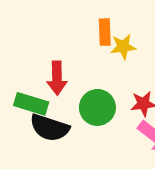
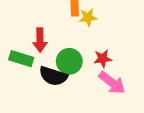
black semicircle: (50, 128) -> (53, 76), moved

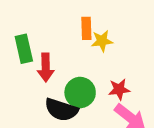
green rectangle: (21, 59) -> (24, 49), moved, turned 60

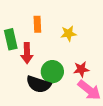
orange rectangle: (86, 28) -> (37, 24), moved

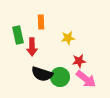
yellow star: (69, 33) -> (68, 38), moved
green circle: (52, 72) -> (60, 77), moved

